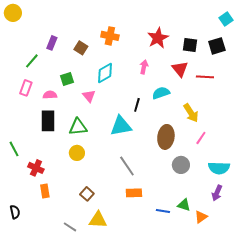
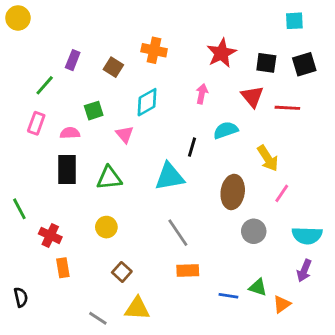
cyan square: (226, 19) -> (294, 21), moved, turned 32
yellow circle: (77, 153) -> (106, 227), moved

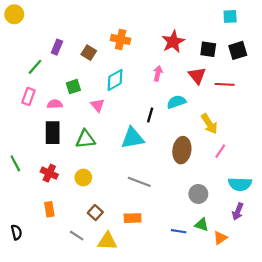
gray circle: (254, 231) -> (198, 194), moved
gray line: (178, 233) -> (139, 182), turned -35
red cross: (50, 235) -> (49, 173), moved
orange rectangle: (188, 271) -> (133, 218), moved
gray line: (98, 318) -> (77, 236), moved

